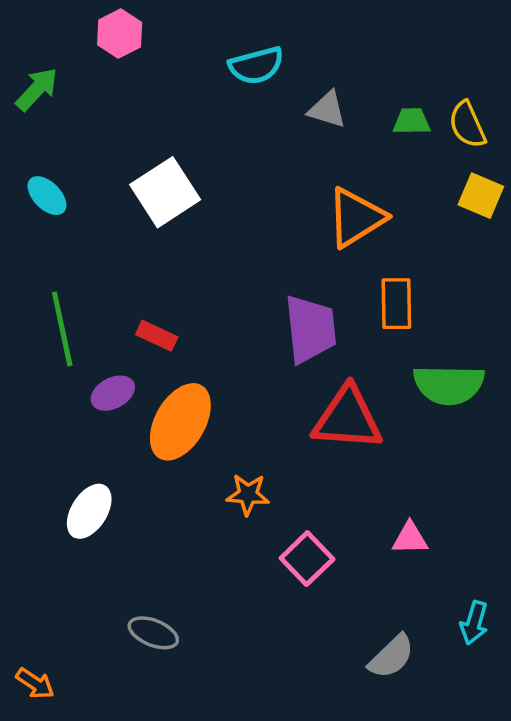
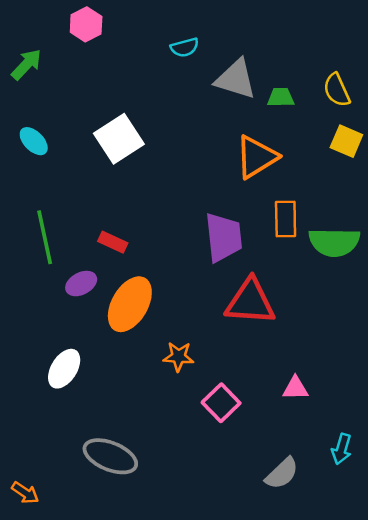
cyan semicircle: (256, 66) -> (185, 47), size x0.7
gray triangle: (327, 109) -> (236, 79), size x1.5
green trapezoid: (412, 121) -> (281, 97), moved
green semicircle: (449, 385) -> (334, 242), moved
gray ellipse: (153, 633) -> (110, 456), size x1.5

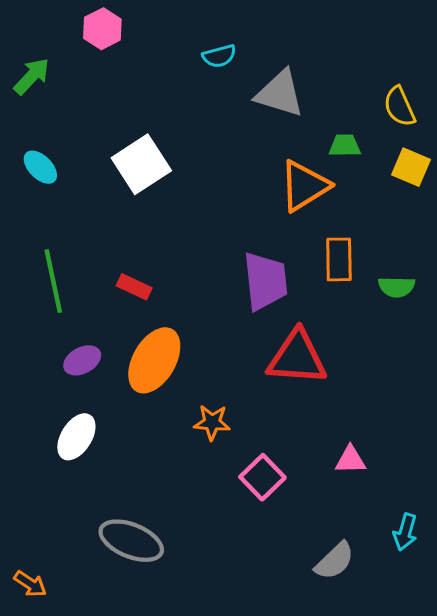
green trapezoid: (281, 97) -> (345, 146), moved
green semicircle: (334, 242) -> (397, 287), size x0.6
purple ellipse: (81, 284) -> (82, 360), moved

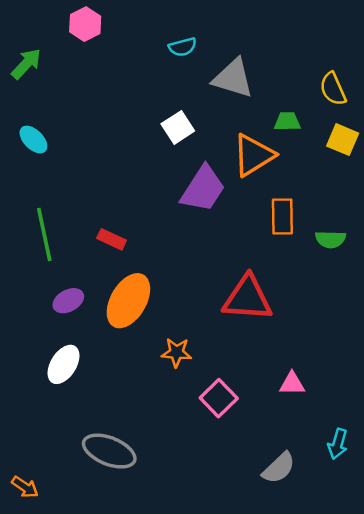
white square: (141, 164) -> (178, 127), moved, size x0.7
purple trapezoid: (265, 281) -> (203, 189), moved, turned 39

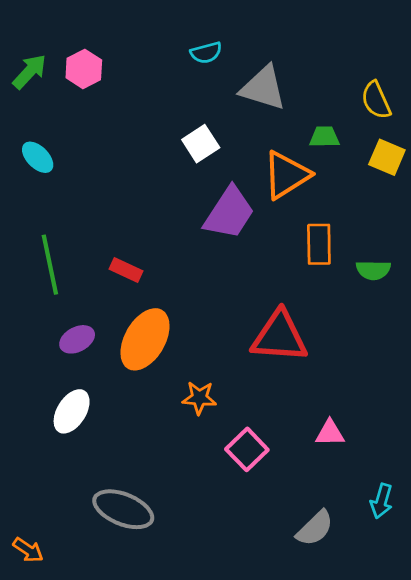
pink hexagon: (85, 24) -> (84, 69), moved

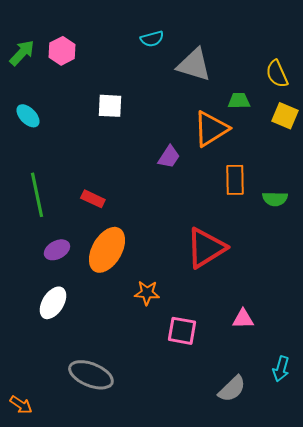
white square: (201, 144) -> (110, 106), moved, turned 36
purple trapezoid: (229, 213) -> (169, 157), size x0.6
red triangle: (280, 337) -> (206, 248), turned -36
pink square: (247, 449) -> (182, 331), turned -36

